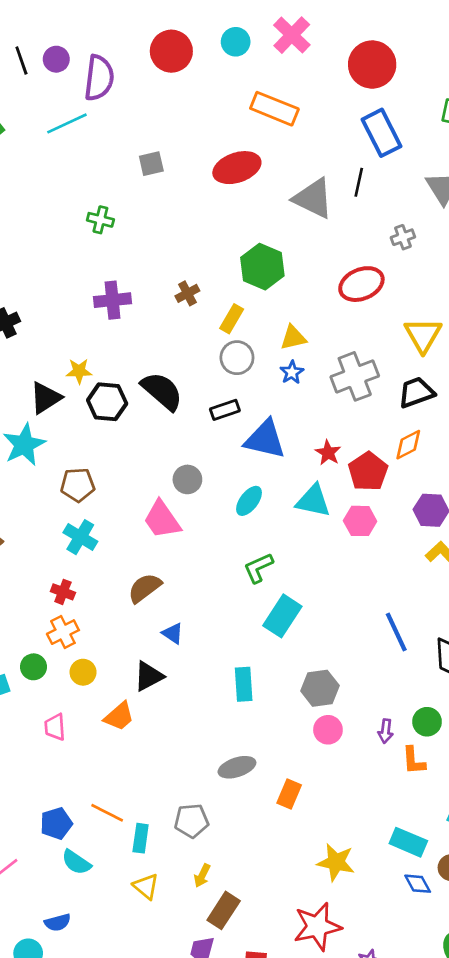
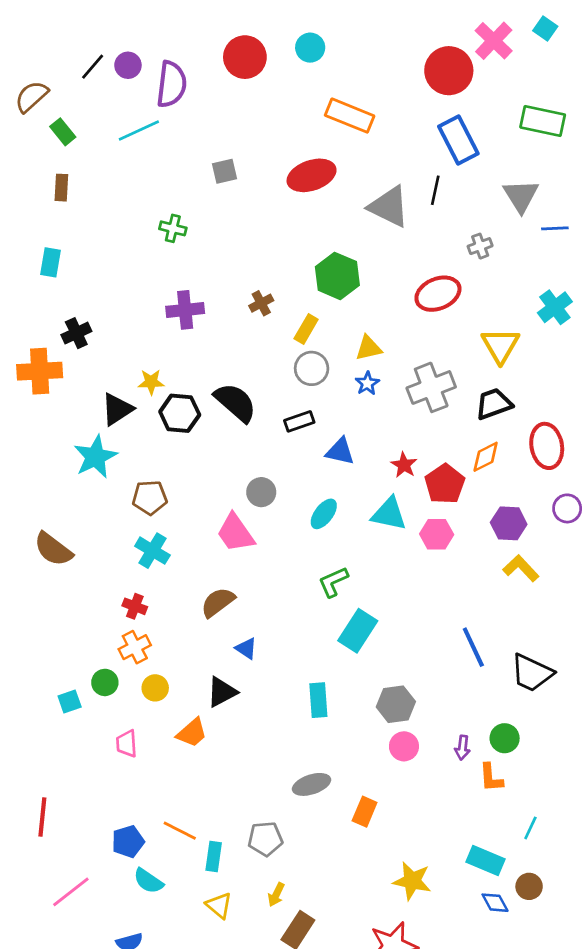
pink cross: (292, 35) -> (494, 41), moved
black line: (21, 61) -> (93, 67), turned 60
blue triangle: (265, 439) -> (340, 451), size x0.7

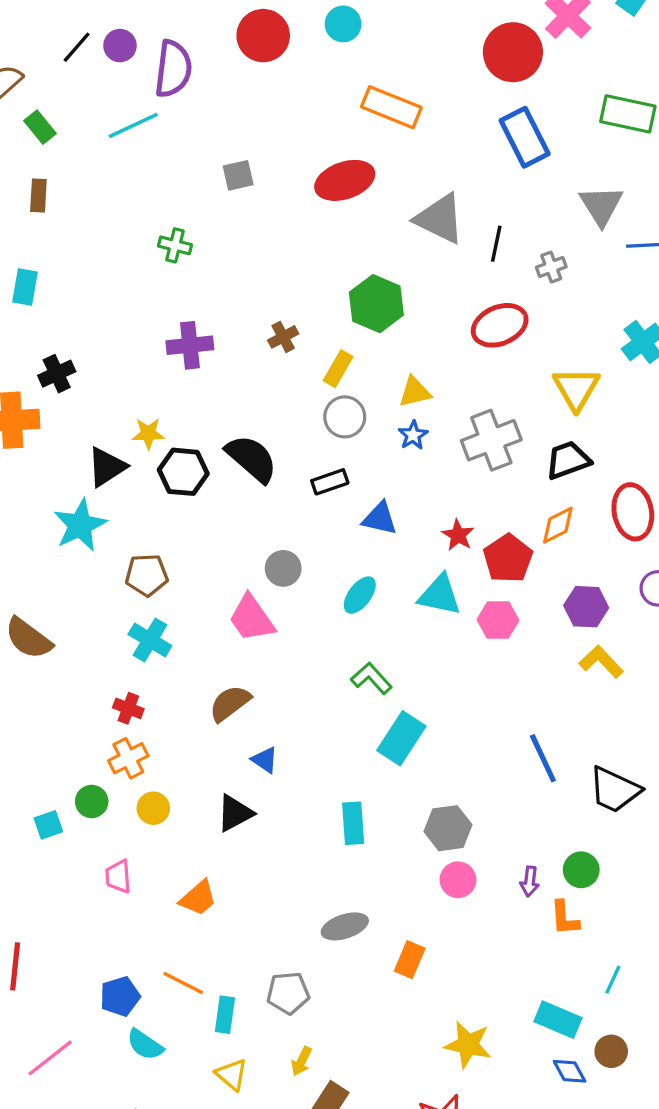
black line: (435, 190) -> (496, 244), moved
green L-shape: (333, 582) -> (371, 678), turned 72
orange trapezoid: (192, 733) -> (198, 898), moved

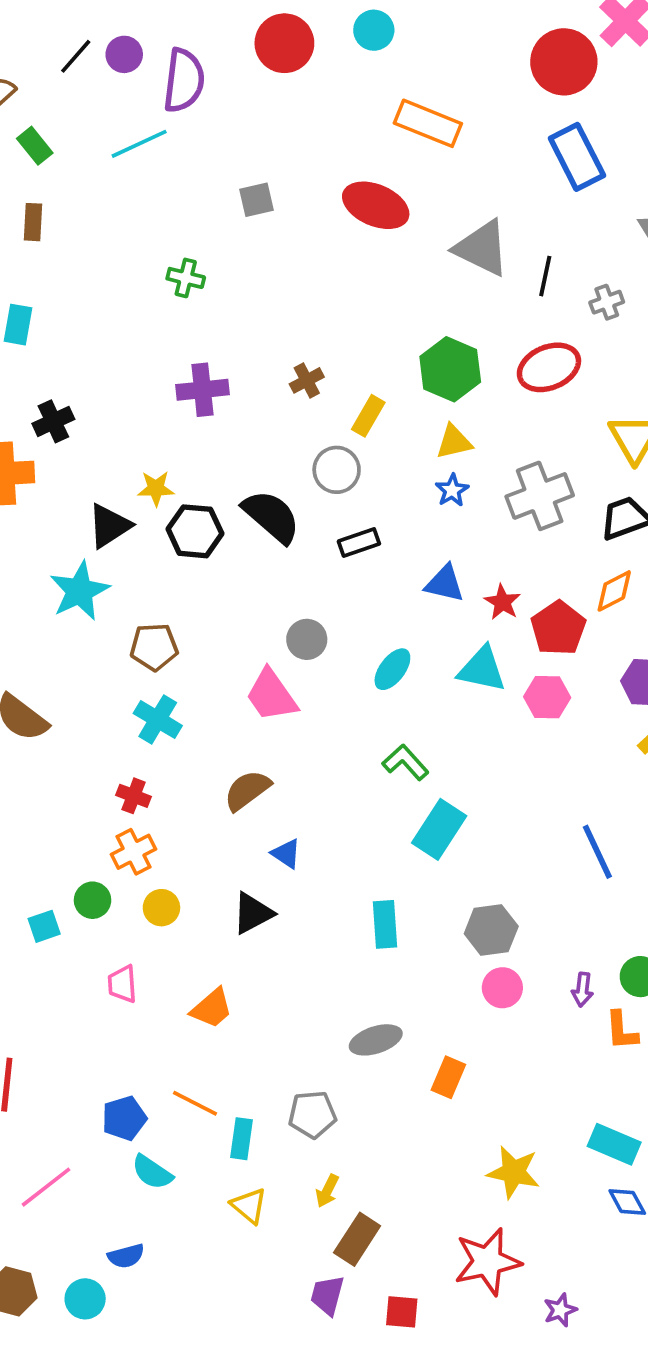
red ellipse: (345, 180) -> (376, 205), turned 42
green hexagon: (376, 304) -> (450, 369), moved
gray circle: (345, 417) -> (337, 470), moved
blue triangle: (380, 518) -> (445, 583), moved

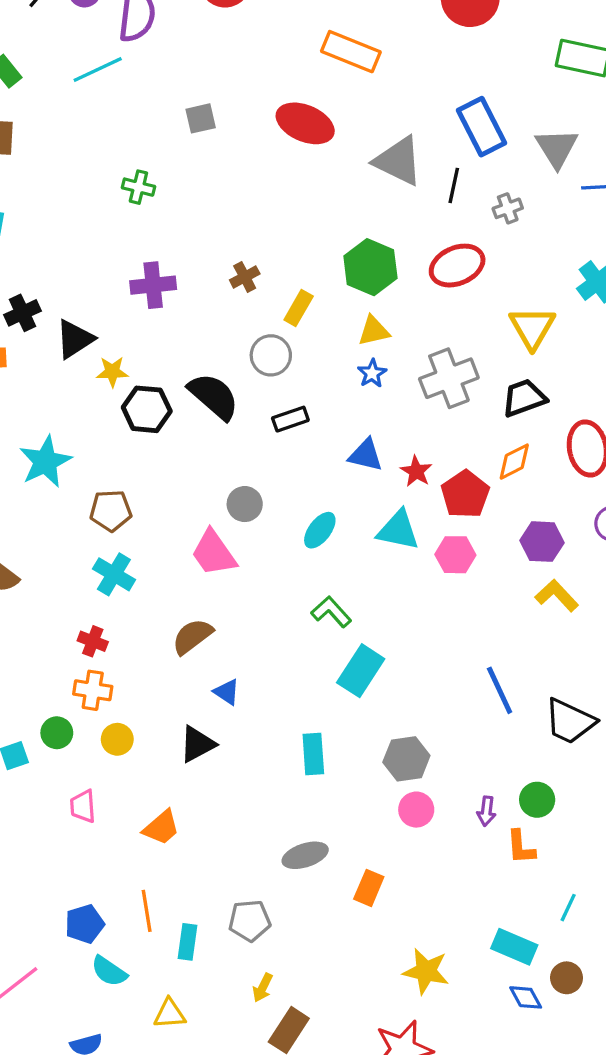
blue rectangle: (577, 157) -> (482, 127), moved
black triangle: (109, 526) -> (75, 339), moved
orange cross: (134, 852) -> (93, 690), turned 36
orange line: (195, 1103) -> (147, 911), turned 54
yellow triangle: (249, 1206) -> (170, 1014), moved, turned -44

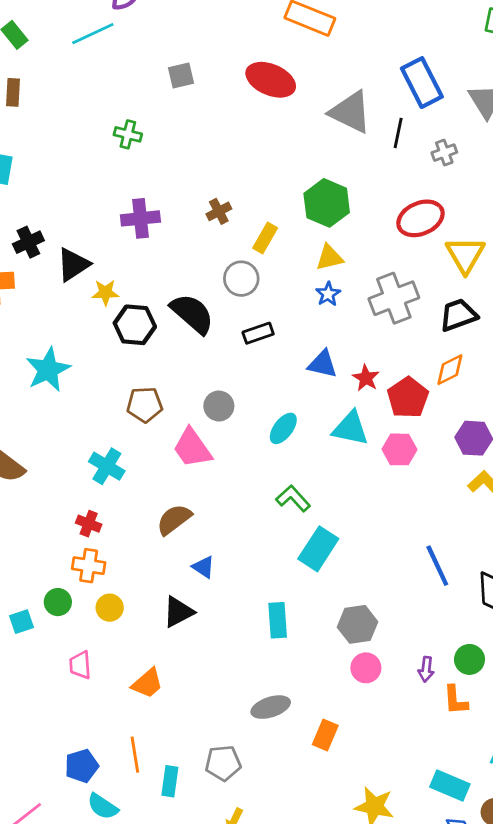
red ellipse: (457, 266) -> (420, 218), moved
brown pentagon: (111, 511) -> (145, 405), moved

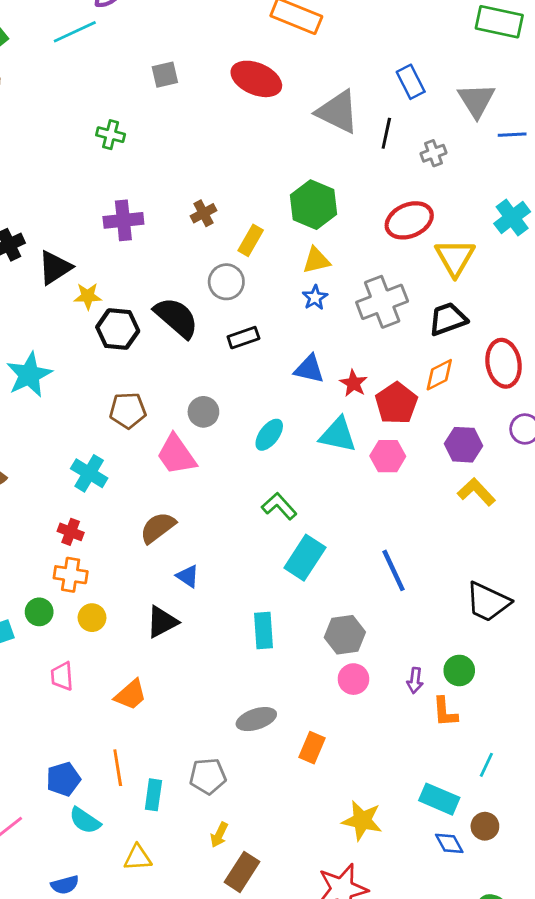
blue rectangle: (422, 83) -> (411, 82), size x0.7
blue line: (437, 566) -> (394, 570), moved

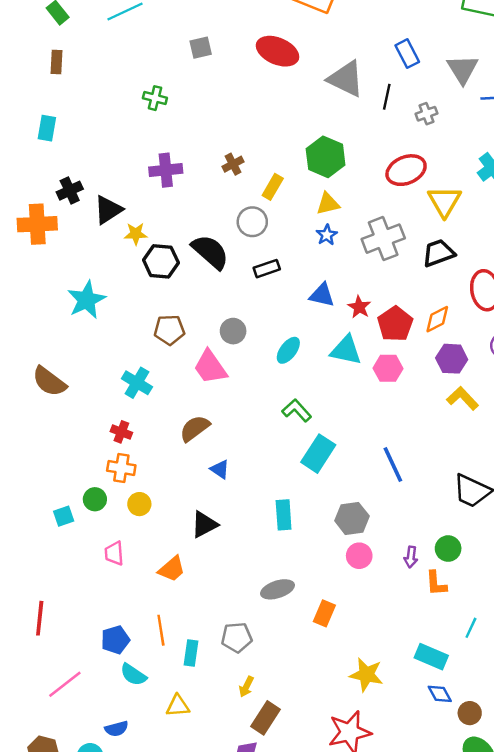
orange diamond: (439, 375) -> (437, 319), moved
black triangle: (162, 622) -> (204, 524), moved
brown circle: (485, 826) -> (470, 713), moved

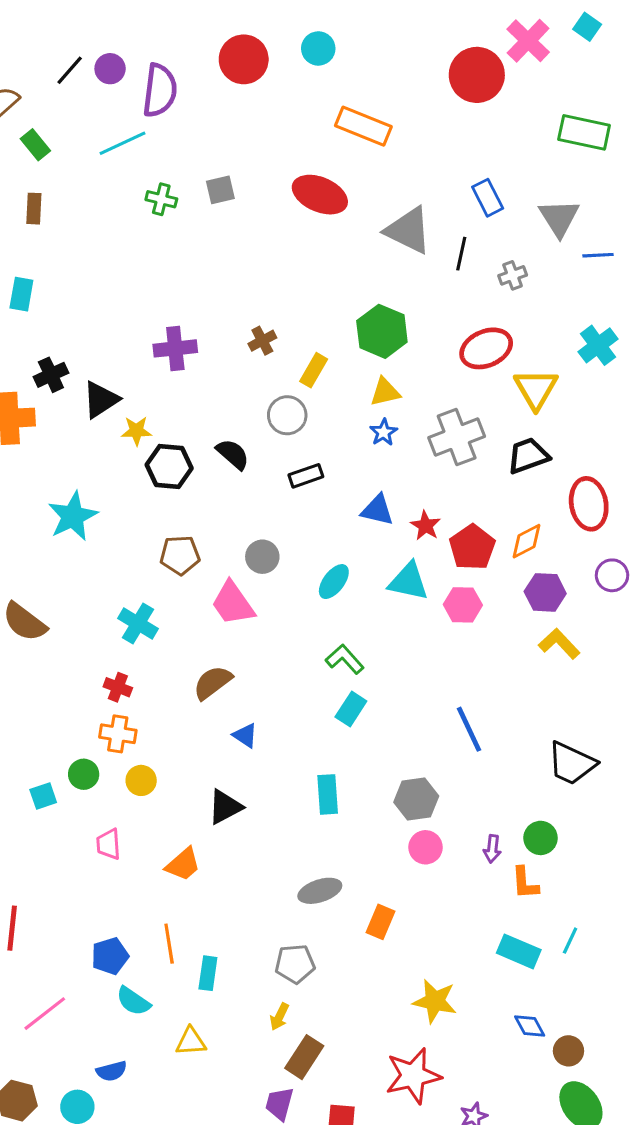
green cross: (155, 98) -> (161, 199), moved
black semicircle: (210, 252) -> (233, 454), size x0.7
cyan rectangle: (318, 454) -> (351, 709), moved, size x0.7
gray pentagon: (237, 637) -> (295, 964), moved
cyan rectangle: (431, 657) -> (519, 951), moved

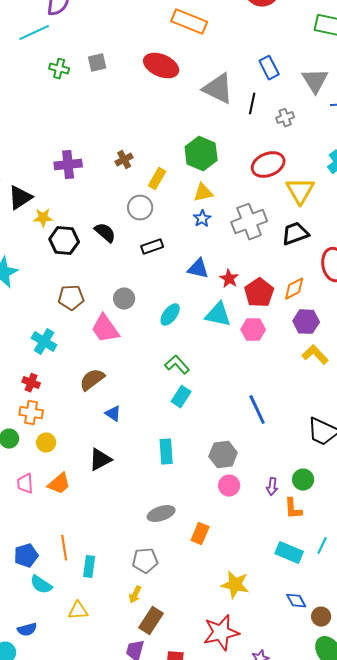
orange trapezoid: (183, 864) -> (59, 484), moved

